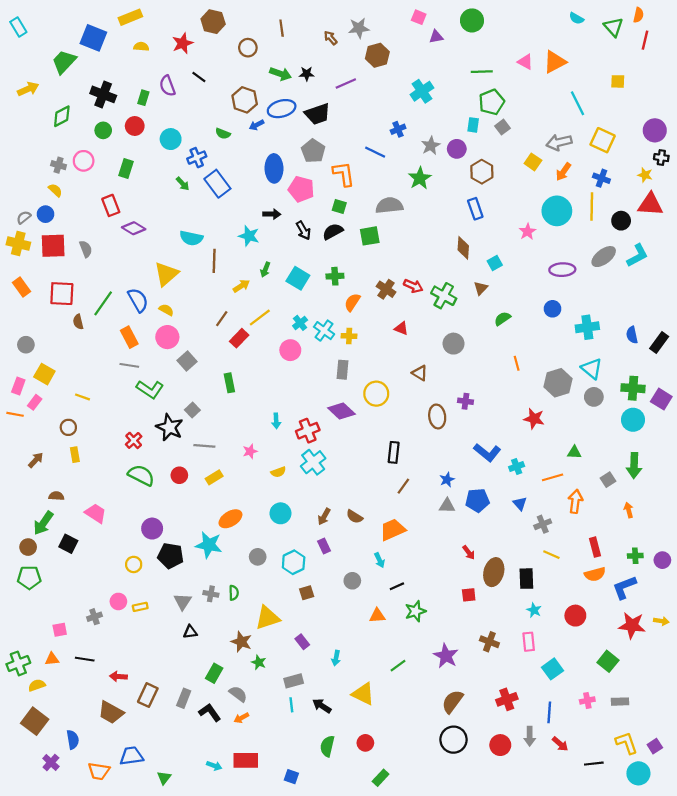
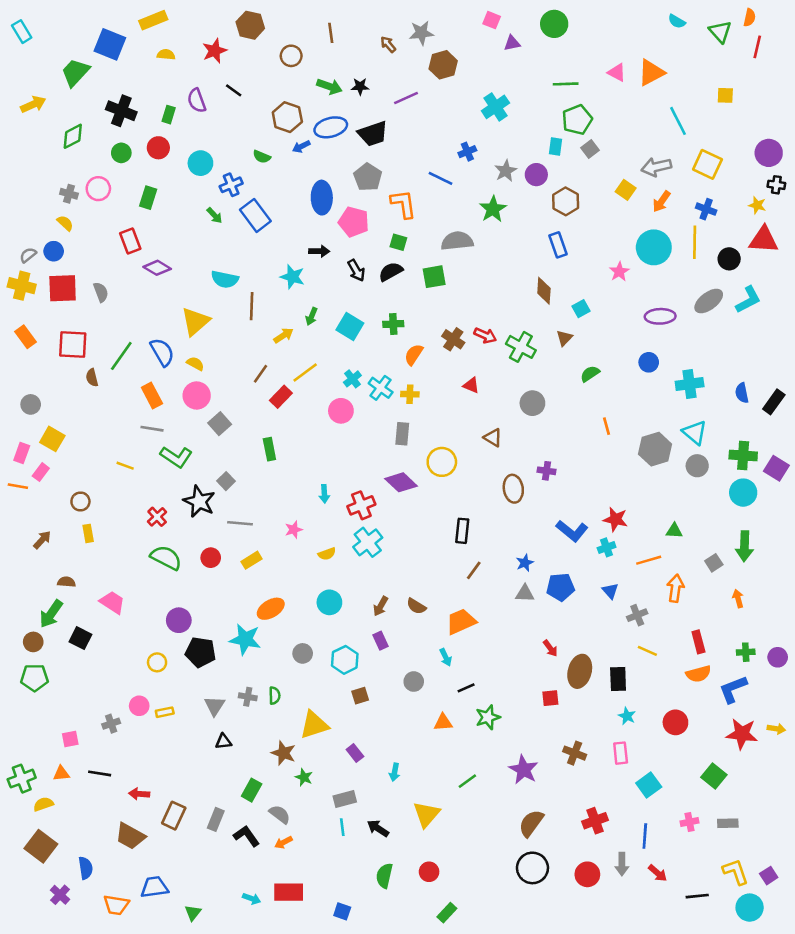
yellow line: (82, 397) -> (125, 466), moved
red star: (534, 419) -> (615, 519), moved
yellow triangle: (363, 694) -> (426, 814), turned 45

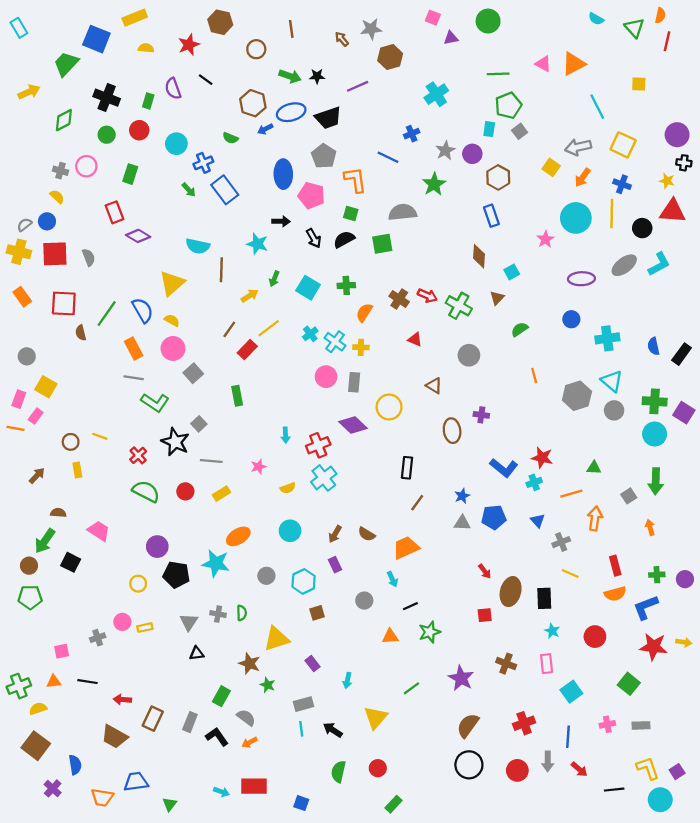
pink circle: (341, 411) -> (326, 377), moved
yellow line: (125, 466) -> (100, 436), moved

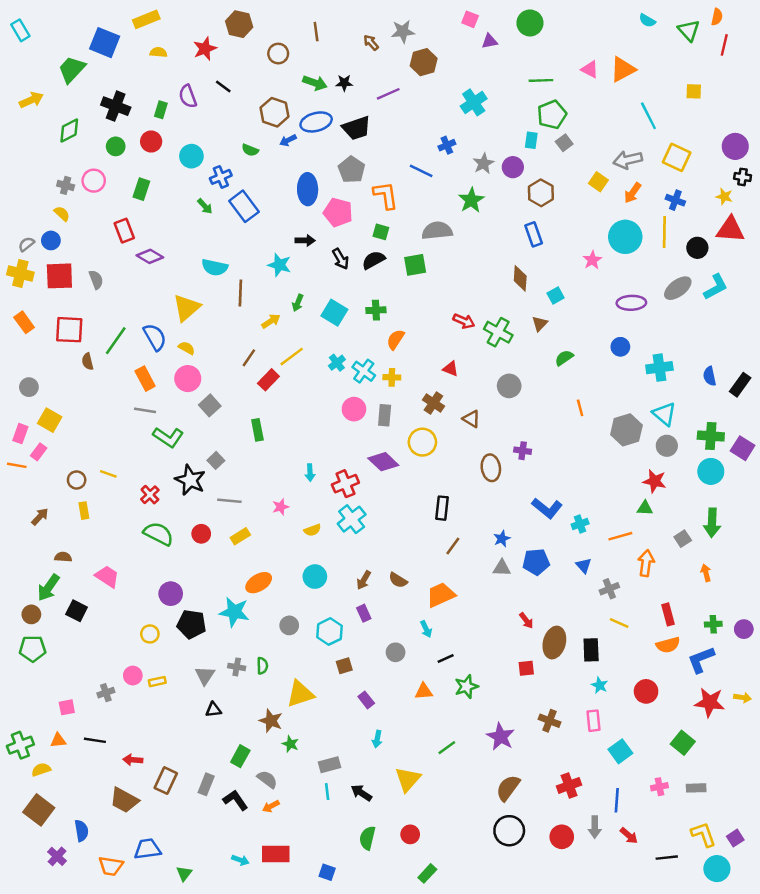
brown cross: (399, 299) -> (433, 403), moved
red star: (542, 458) -> (655, 481), moved
purple rectangle: (313, 664) -> (366, 700), moved

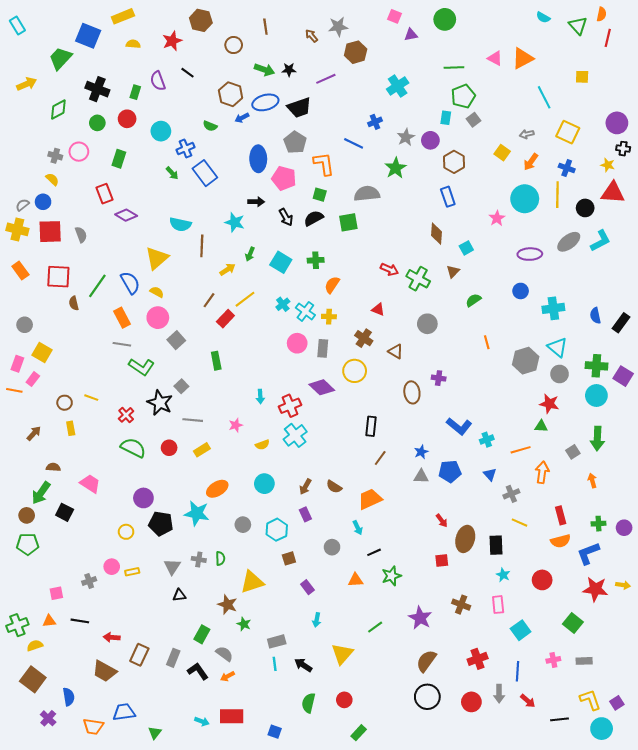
gray arrow: (628, 160) -> (527, 134), size x0.6

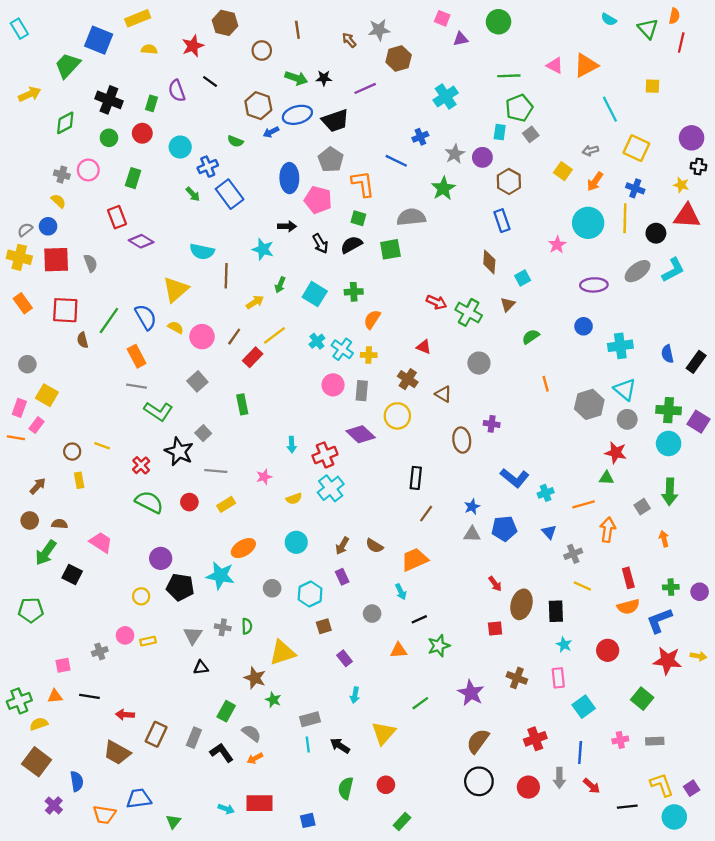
pink circle: (158, 318) -> (202, 337), moved
brown circle: (27, 515) -> (30, 520), moved
blue square: (275, 732) -> (308, 820), turned -32

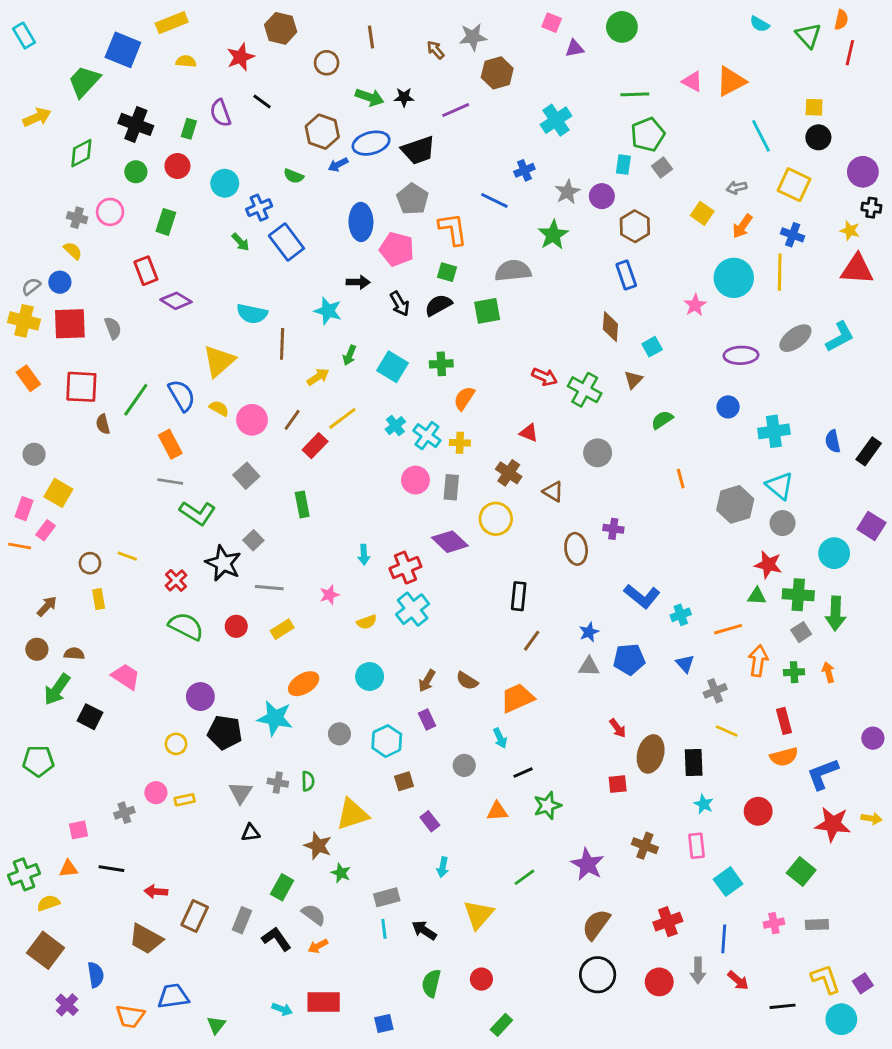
black circle: (656, 233) -> (818, 137), moved
green cross: (669, 410) -> (798, 595), moved
green cross: (671, 587) -> (794, 672), moved

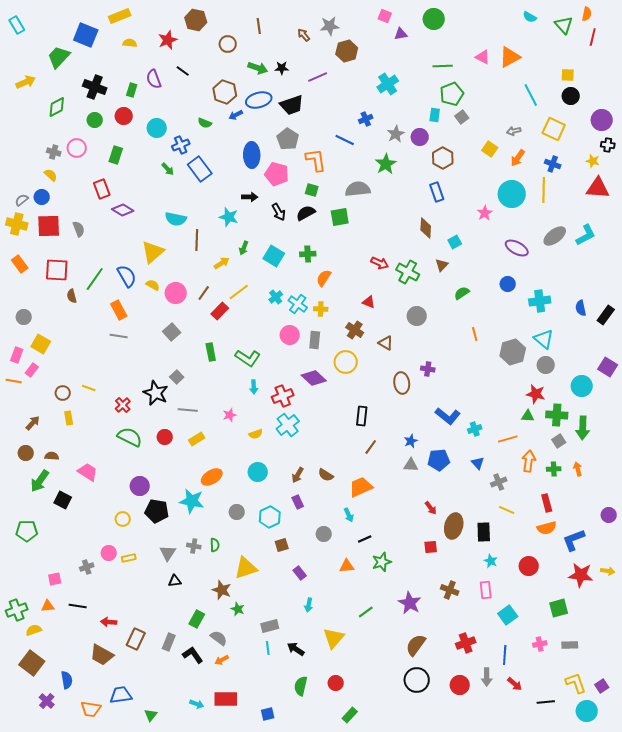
purple ellipse: (741, 355) -> (517, 248), turned 30
green L-shape: (198, 513) -> (248, 358), moved
green square: (801, 872) -> (559, 608), turned 36

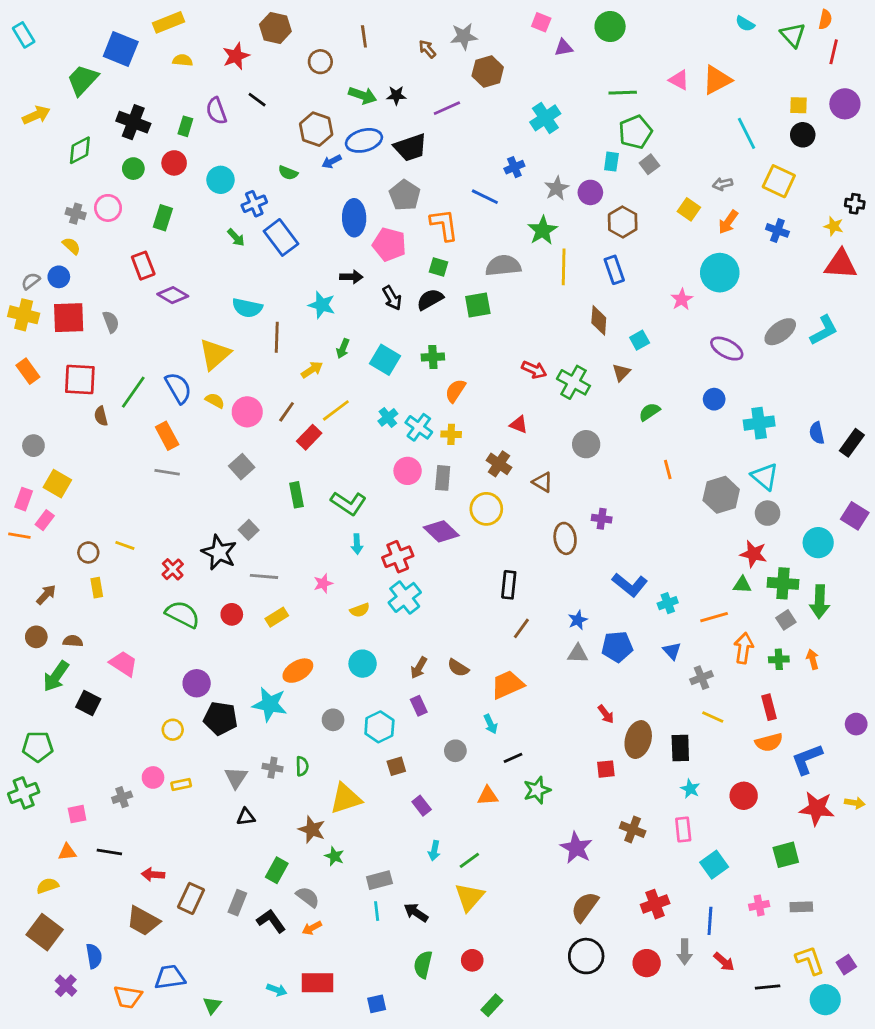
purple circle: (602, 120) -> (845, 104), moved
yellow line: (544, 190) -> (564, 267), moved
green cross: (17, 610) -> (24, 793), moved
green line: (366, 612) -> (469, 860), moved

